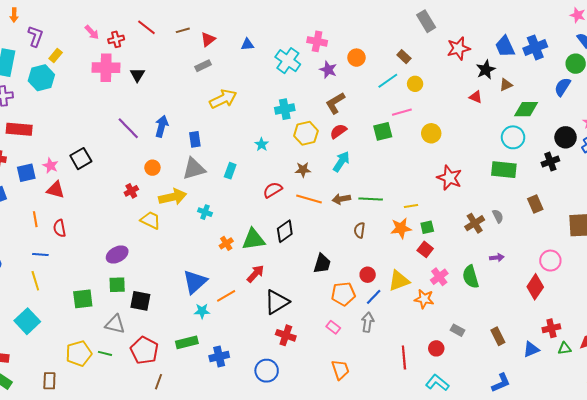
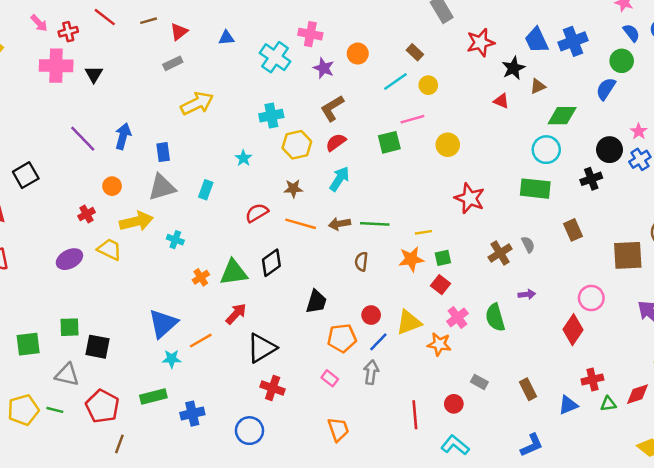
purple ellipse: (117, 254) -> (69, 259), moved

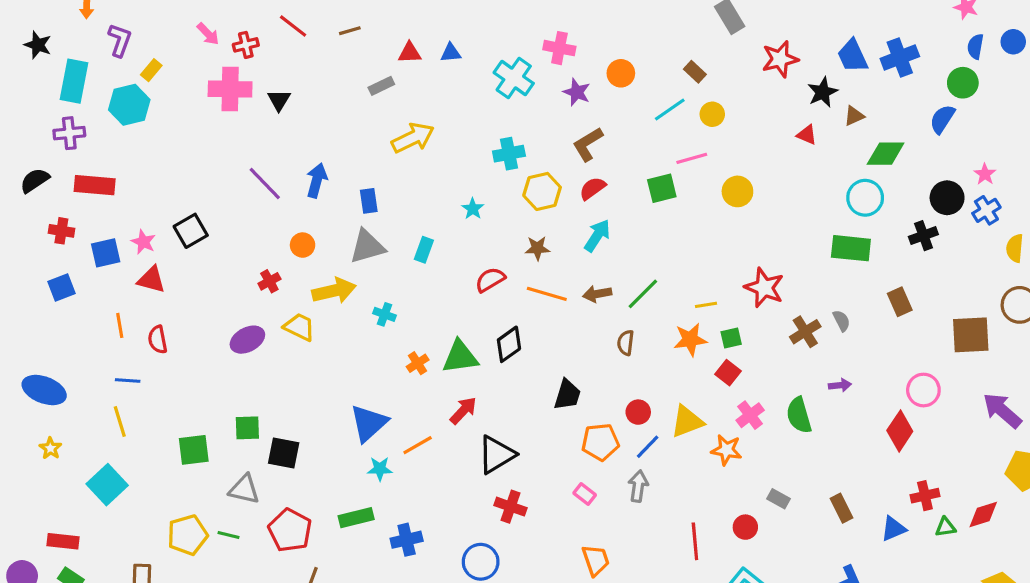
red triangle: (179, 32) -> (410, 53), moved, turned 36
blue semicircle: (631, 33) -> (975, 46), turned -132
red star: (470, 198) -> (764, 288), moved
green line: (375, 224) -> (643, 294), turned -48

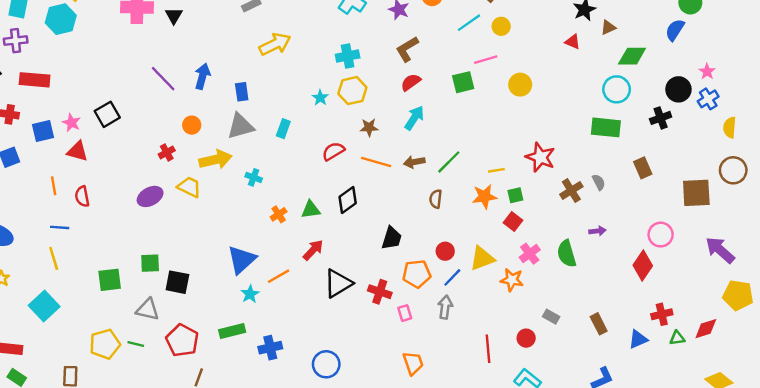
yellow hexagon: (542, 191) -> (352, 91), moved
green triangle: (460, 357) -> (311, 210), size x0.7
cyan star: (380, 469) -> (250, 294), turned -30
pink rectangle: (585, 494) -> (405, 313), turned 35
red cross: (511, 507) -> (380, 292), moved

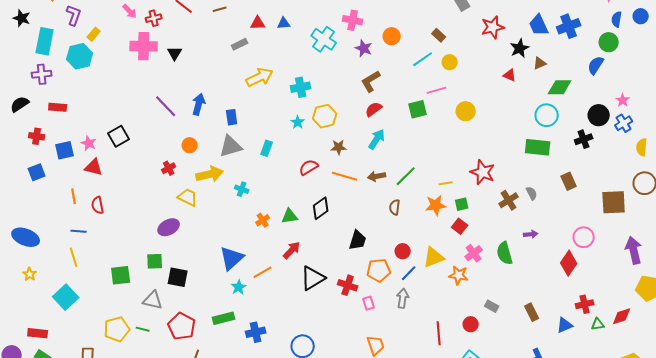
cyan cross: (348, 56) -> (301, 87), moved
red rectangle: (35, 80) -> (58, 107), size x0.7
purple ellipse: (150, 196) -> (169, 227), moved
purple arrow: (720, 250) -> (634, 250), turned 36

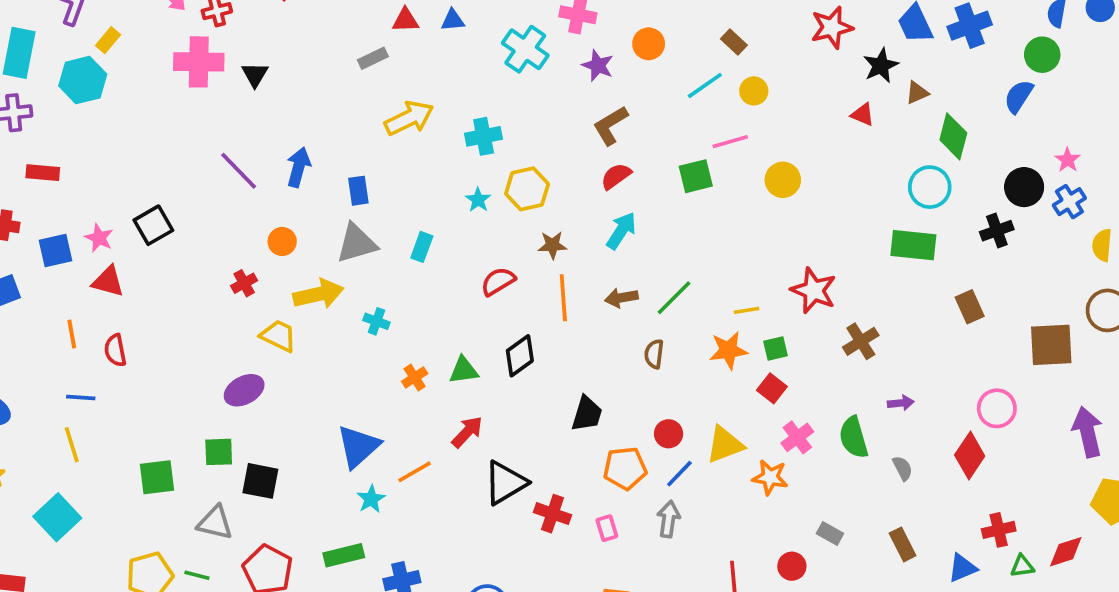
green diamond: (560, 87) -> (953, 136), turned -75
orange line: (345, 176) -> (563, 298), turned 70
gray semicircle: (532, 193) -> (903, 468), moved
red cross: (348, 285) -> (552, 514), moved

